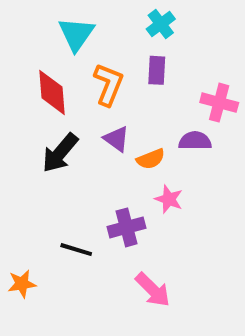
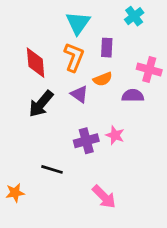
cyan cross: (161, 24) -> (134, 16), moved
cyan triangle: (76, 34) -> (78, 23), moved
orange semicircle: (151, 159) -> (103, 79), moved
purple cross: (127, 227) -> (86, 141), moved

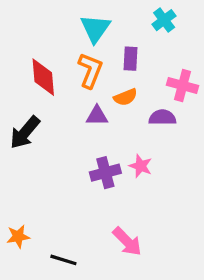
purple triangle: (79, 94) -> (97, 116), turned -36
black arrow: (41, 104) -> (25, 132), moved
black line: (52, 169) -> (63, 260), moved

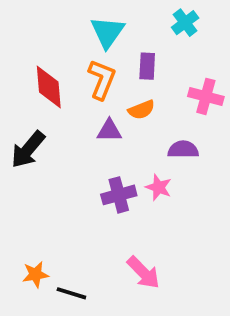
purple semicircle: (162, 117) -> (183, 149), moved
orange star: (18, 236) -> (35, 274), moved

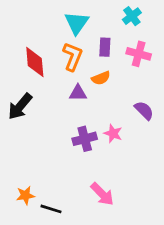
pink cross: (206, 96) -> (139, 54), moved
purple semicircle: (183, 149) -> (144, 110), moved, turned 45

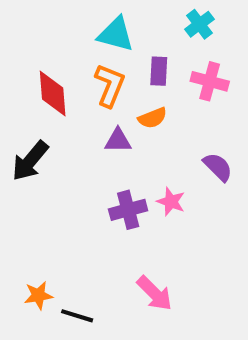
cyan triangle: (77, 23) -> (116, 34), turned -50

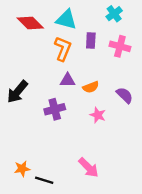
red diamond: (53, 94) -> (30, 23), moved, turned -40
orange semicircle: (153, 118) -> (91, 87), moved
purple cross: (128, 210) -> (55, 109), moved

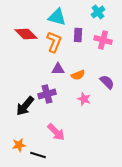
red diamond: (30, 23) -> (26, 34), moved
black arrow: (17, 92) -> (25, 106), moved
pink arrow: (88, 167) -> (56, 132), moved

